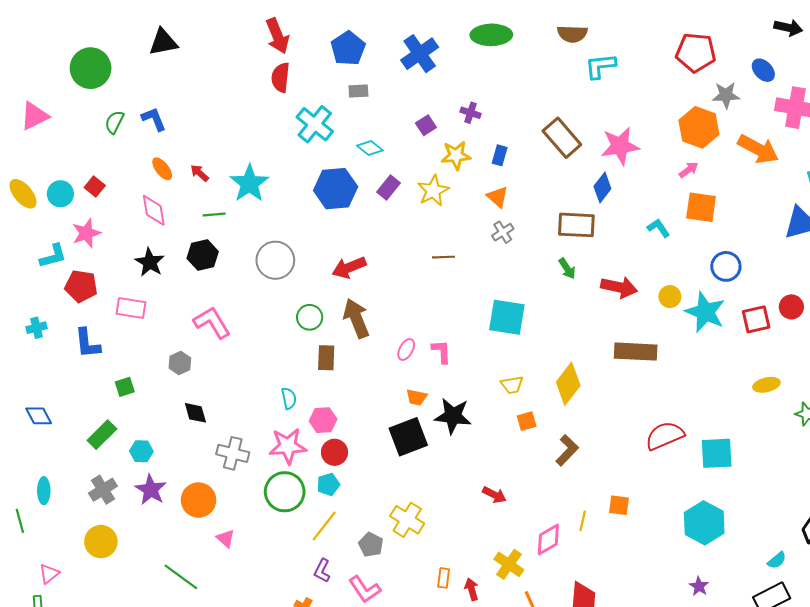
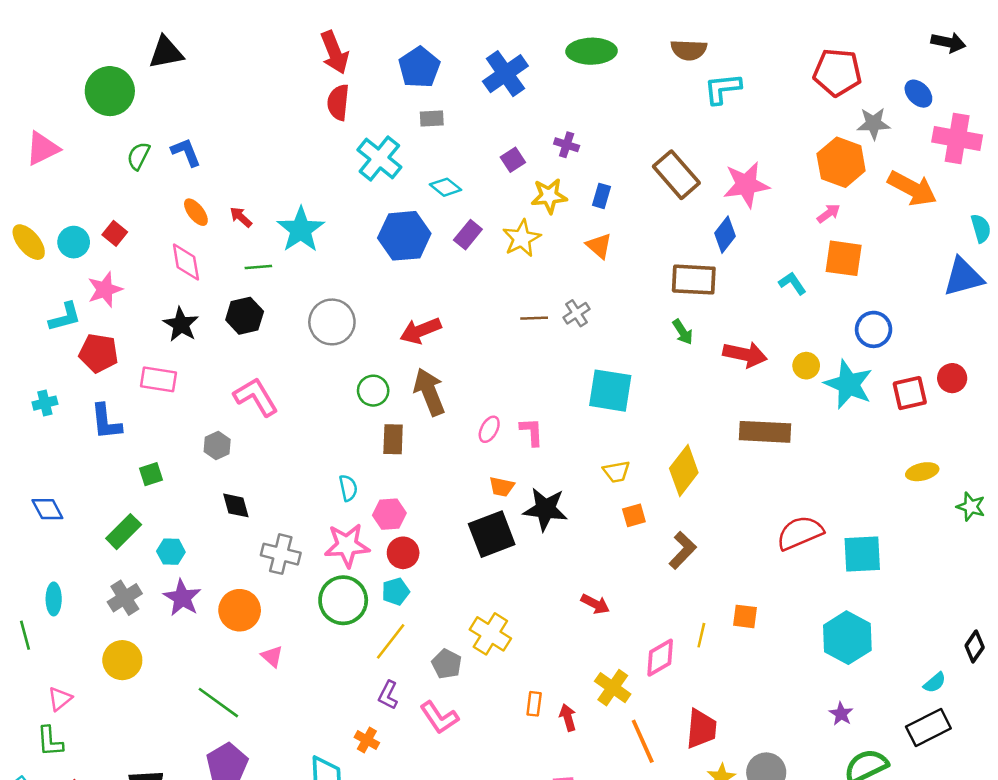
black triangle: (163, 42) -> (166, 52), moved
gray cross: (503, 232) -> (577, 313), moved

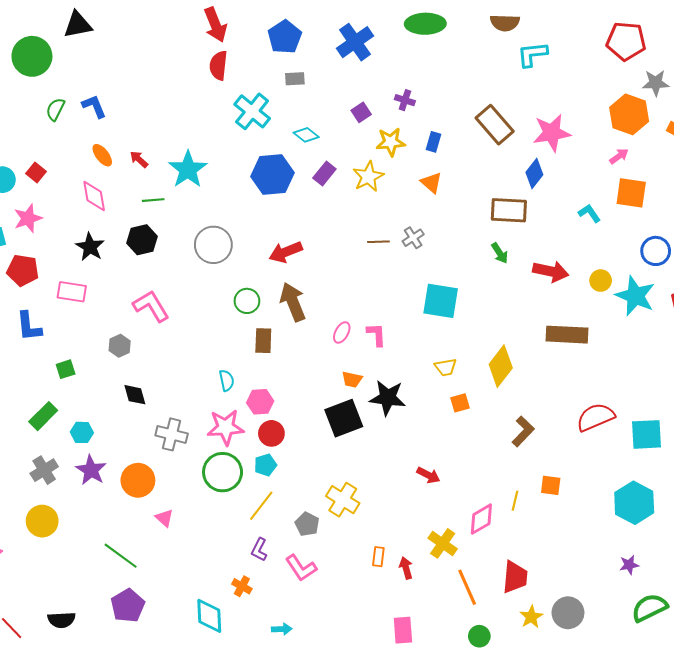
brown L-shape: (683, 550) -> (523, 431), moved
purple star: (841, 714) -> (629, 565), turned 30

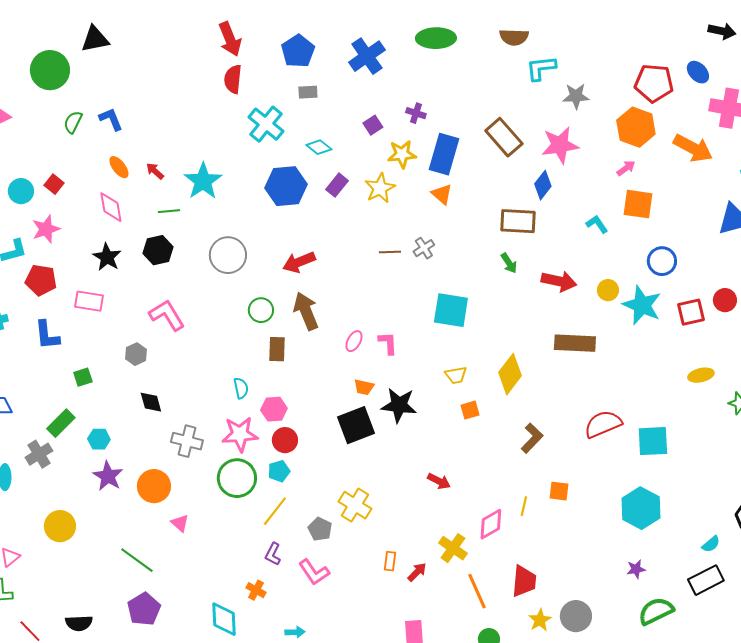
red pentagon: (626, 41) -> (654, 83), moved
gray star: (656, 83) -> (576, 96), moved
blue rectangle: (433, 142) -> (444, 154), size x2.0
gray cross: (44, 470) -> (39, 454), moved
red arrow: (406, 568) -> (417, 572), turned 60

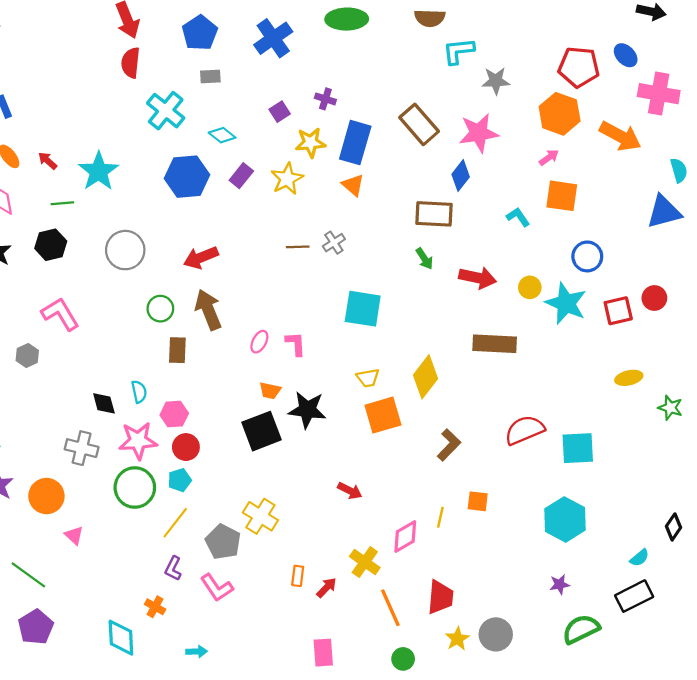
black diamond: (151, 402) -> (104, 403), moved
orange square: (470, 410) -> (383, 415), size x1.8
gray pentagon: (320, 529) -> (223, 542), size x1.4

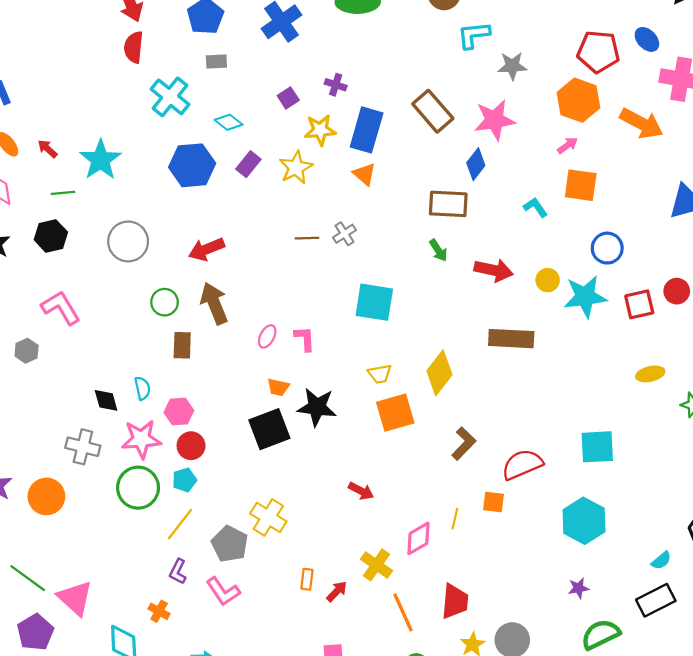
cyan star: (566, 303) -> (585, 297), turned -30
red semicircle: (524, 430) -> (522, 464), moved
pink triangle: (74, 535) -> (75, 598), moved, size x1.8

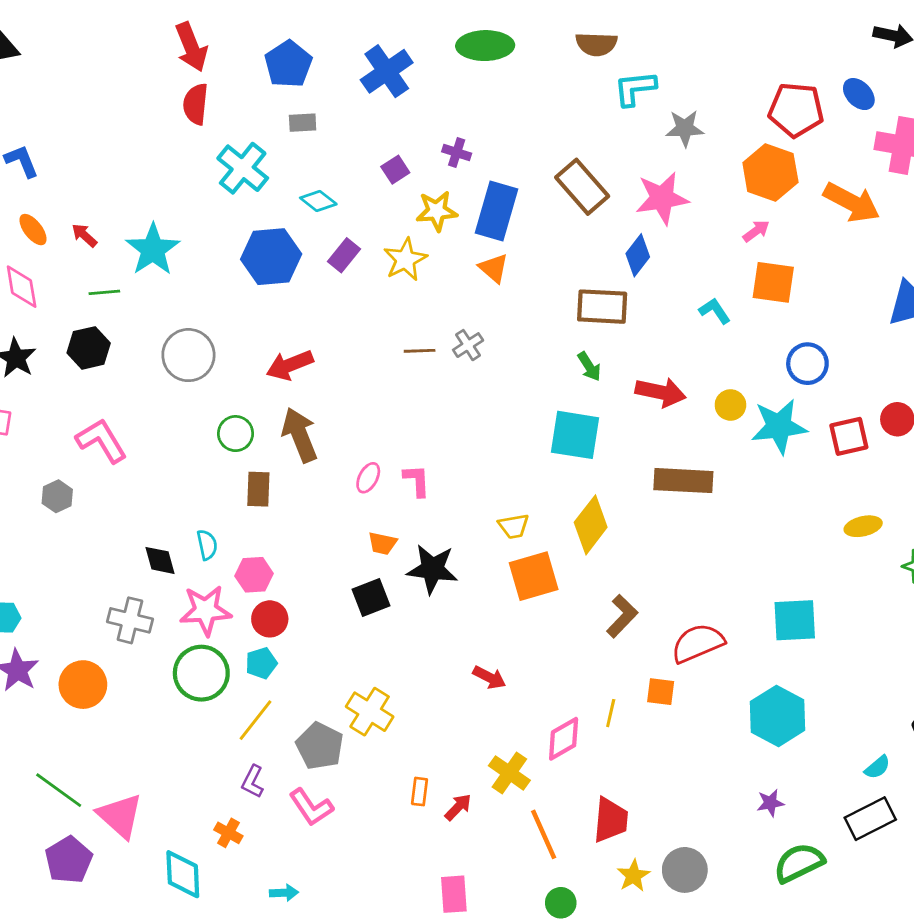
cyan square: (374, 302) -> (575, 435), moved
black square: (269, 429) -> (371, 598), size x0.7

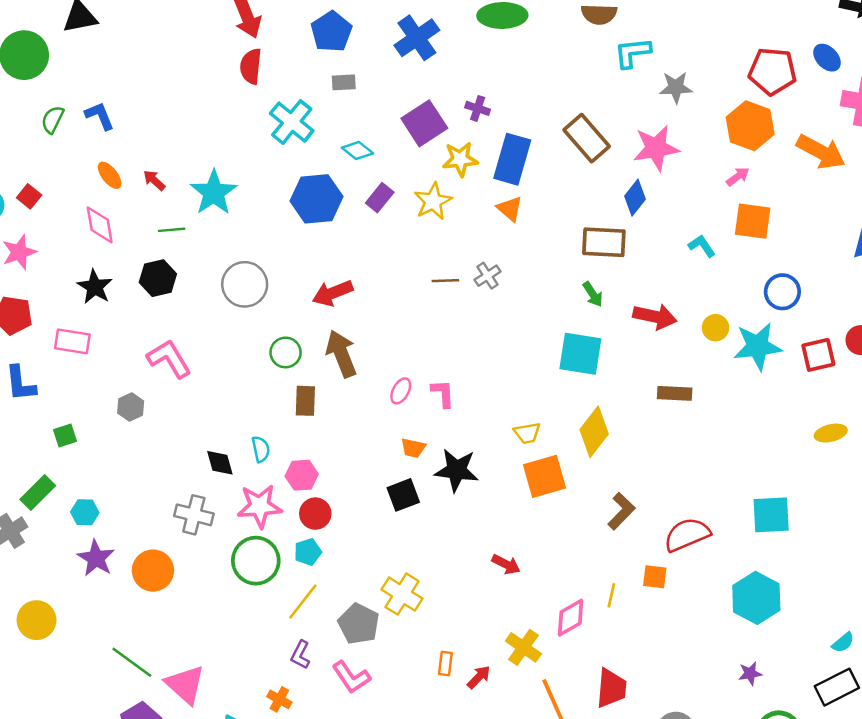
purple square: (395, 170) -> (424, 123), size x1.8
brown rectangle: (683, 481) -> (675, 393), size x0.7

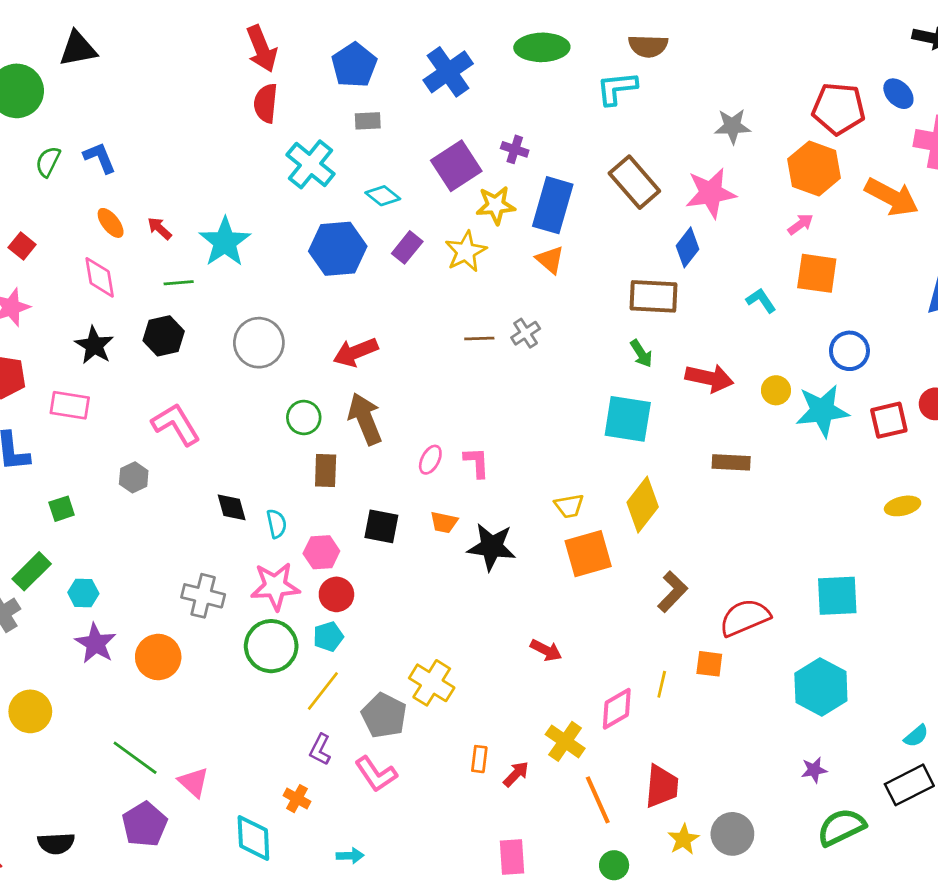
cyan L-shape: (632, 53) -> (617, 88), moved
black diamond: (220, 463) -> (232, 507), moved
black square: (403, 495) -> (381, 526), moved, turned 32
pink triangle: (185, 685) -> (194, 782), size x0.7

